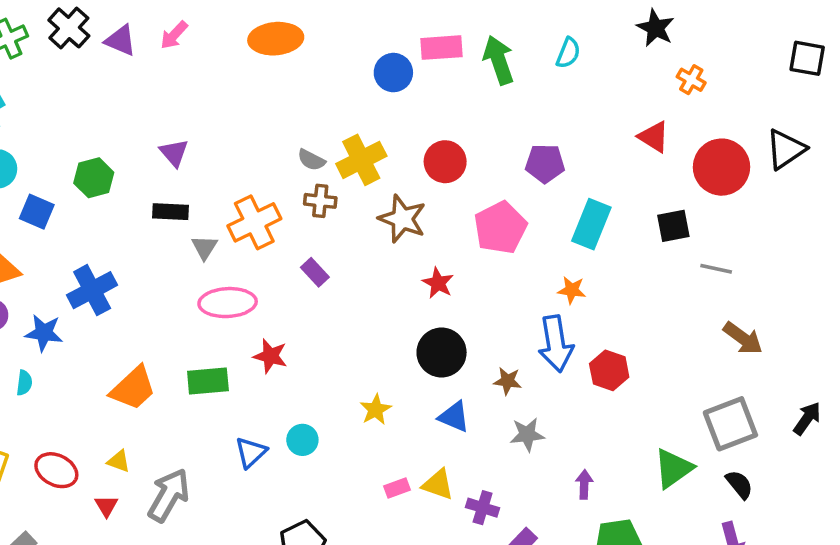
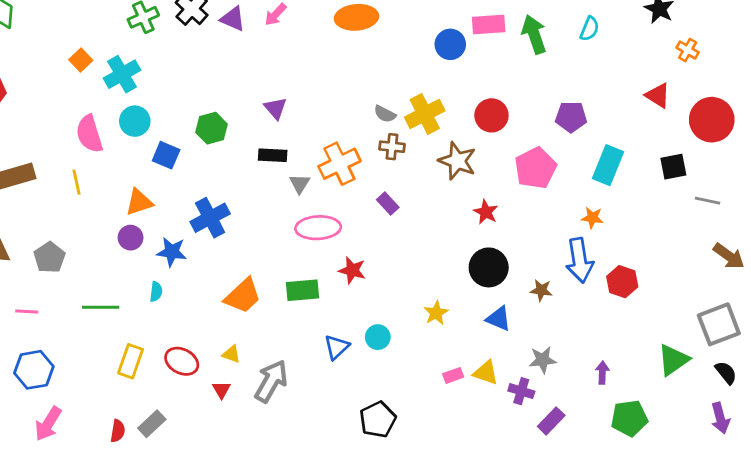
gray star: (527, 435) -> (543, 360), moved

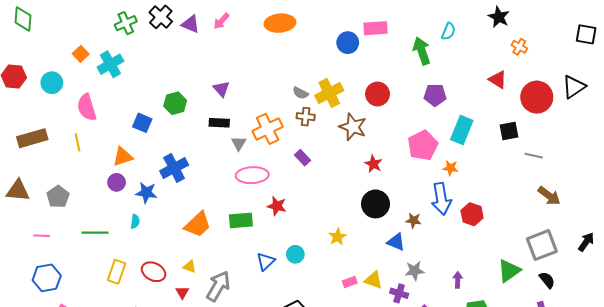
green arrow: (534, 34) -> (422, 51), moved
cyan circle: (135, 121) -> (52, 83), moved
pink pentagon: (536, 168) -> (423, 145), moved
blue triangle: (499, 319) -> (396, 242), moved

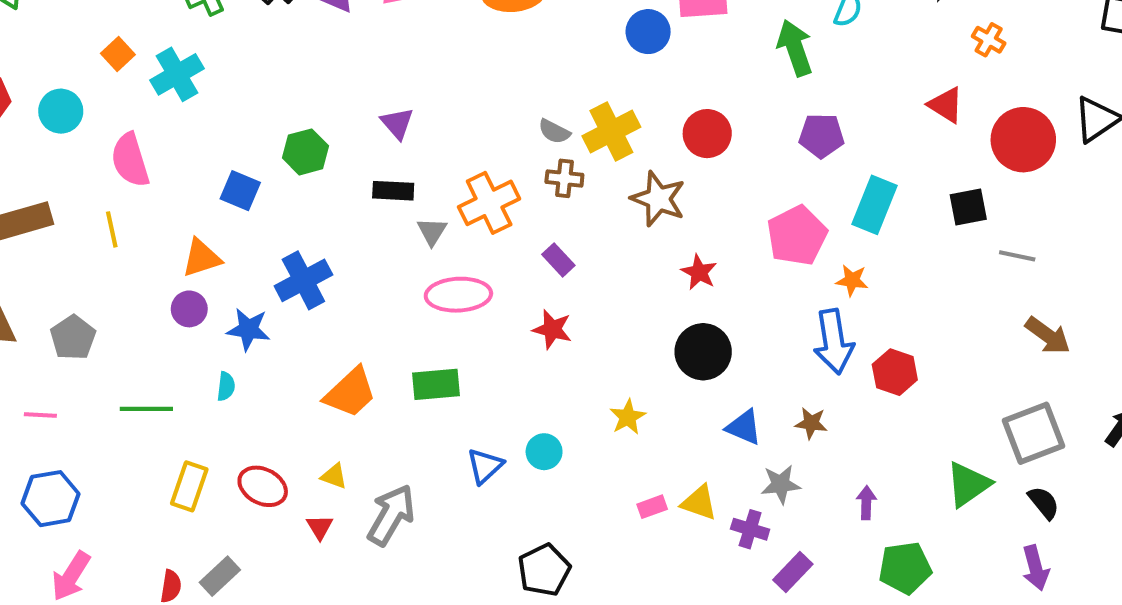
red star: (277, 206) -> (552, 329), moved
brown star: (413, 220) -> (811, 423), moved

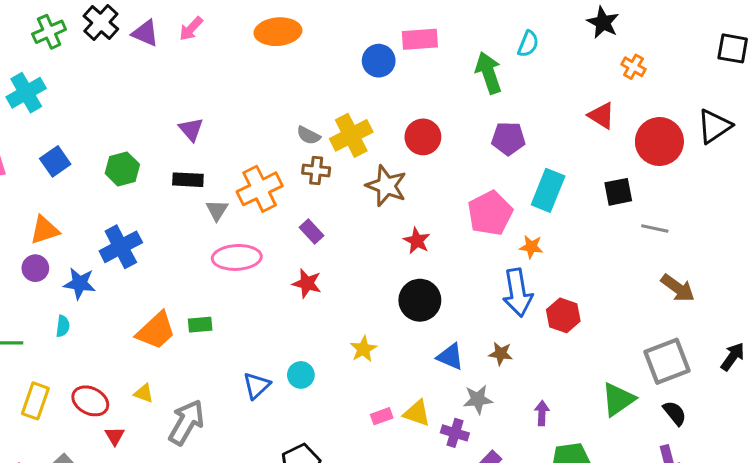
green hexagon: (305, 152) -> (122, 169), moved
blue square: (240, 191) -> (55, 161), moved, turned 32
green rectangle: (436, 384) -> (200, 325), moved, size x0.7
red triangle: (320, 527) -> (115, 436), moved

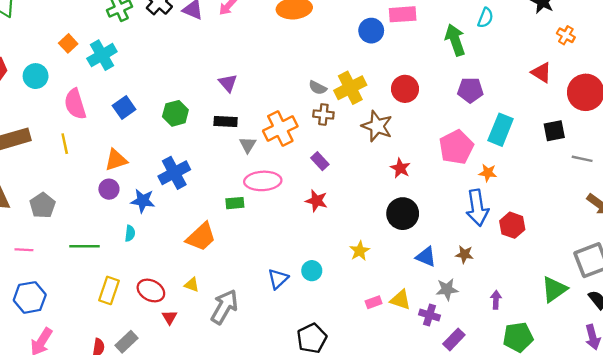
green rectangle: (200, 325) -> (235, 203), moved

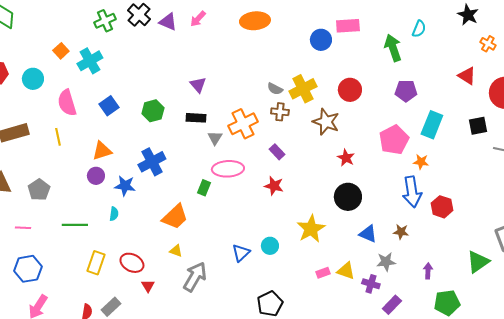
green rectangle: (235, 203) -> (204, 188), turned -63
yellow star: (360, 251) -> (311, 229), size x1.6
yellow triangle: (192, 285) -> (176, 251), moved

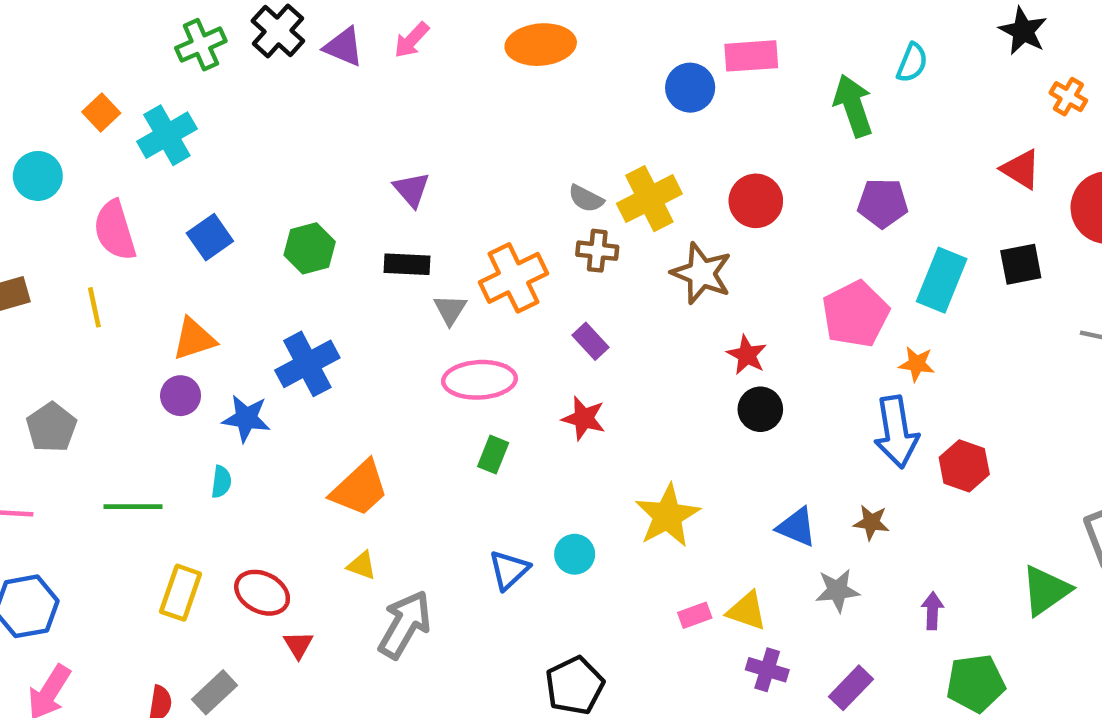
black square: (478, 126) -> (1021, 264), moved
green rectangle: (204, 188) -> (493, 455), moved
black circle: (348, 197) -> (760, 409), moved, size x0.7
purple cross: (371, 284) -> (767, 670), moved

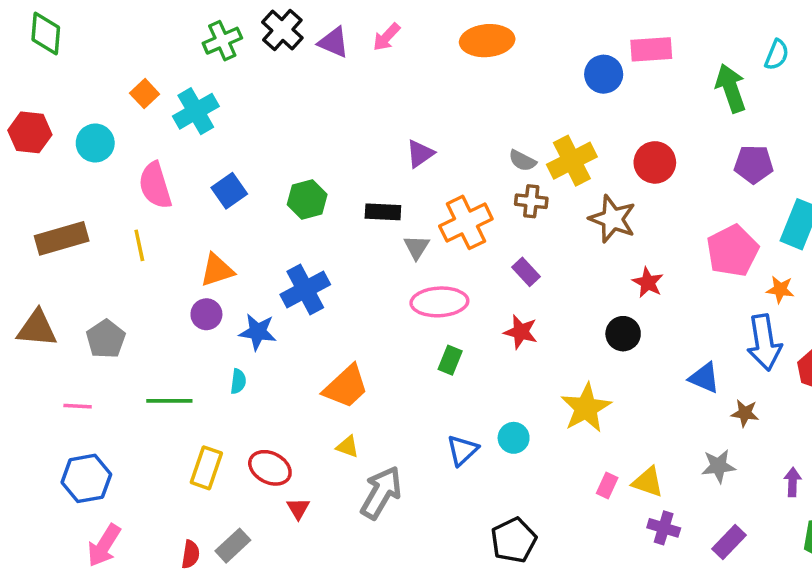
purple triangle: (412, 190) -> (420, 154), moved, turned 36
black circle: (760, 409) -> (623, 334), moved
blue triangle: (797, 527) -> (704, 378), moved
pink rectangle: (695, 615) -> (607, 486), turned -45

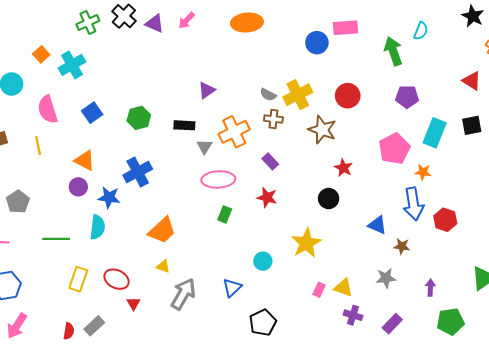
orange triangle: (217, 270) -> (85, 160), turned 45
cyan semicircle: (238, 381) -> (97, 227), size x1.6
blue triangle: (462, 450) -> (232, 288), moved

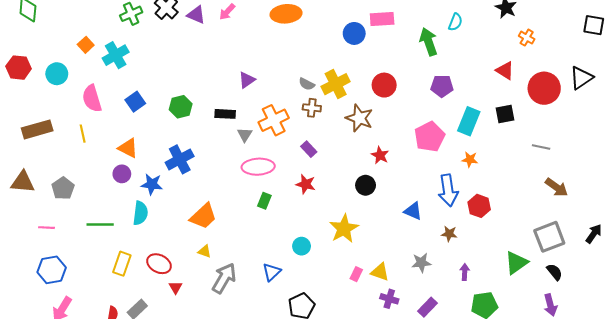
orange star: (423, 172) -> (470, 159), moved
brown star: (402, 246) -> (449, 234), moved

